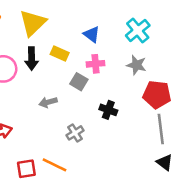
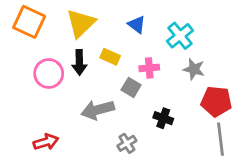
cyan cross: (138, 30) -> (180, 36), moved
blue triangle: (92, 34) -> (137, 25), moved
gray arrow: (48, 102) -> (98, 110), size x1.6

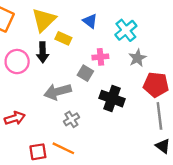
yellow rectangle: (110, 57) -> (63, 38), moved
gray star: (194, 69) -> (137, 58), turned 30
black cross: (163, 118) -> (112, 99), size x1.5
gray cross: (127, 143) -> (71, 119), moved

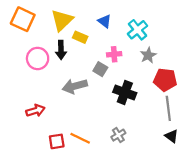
gray cross: (71, 119) -> (118, 135), moved

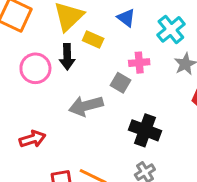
black cross: (125, 93) -> (145, 130), moved

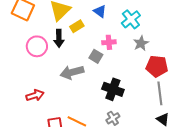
yellow rectangle: (93, 40) -> (77, 26), turned -56

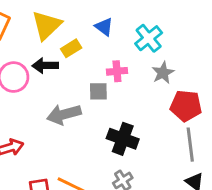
black arrow: (59, 38) -> (45, 66), turned 90
gray square: (96, 56) -> (98, 91), turned -32

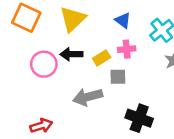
yellow rectangle: (71, 48) -> (102, 58), moved
pink cross: (117, 71) -> (127, 49), moved

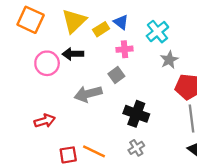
yellow rectangle: (102, 58) -> (101, 29), moved
gray square: (118, 77) -> (116, 75), turned -35

